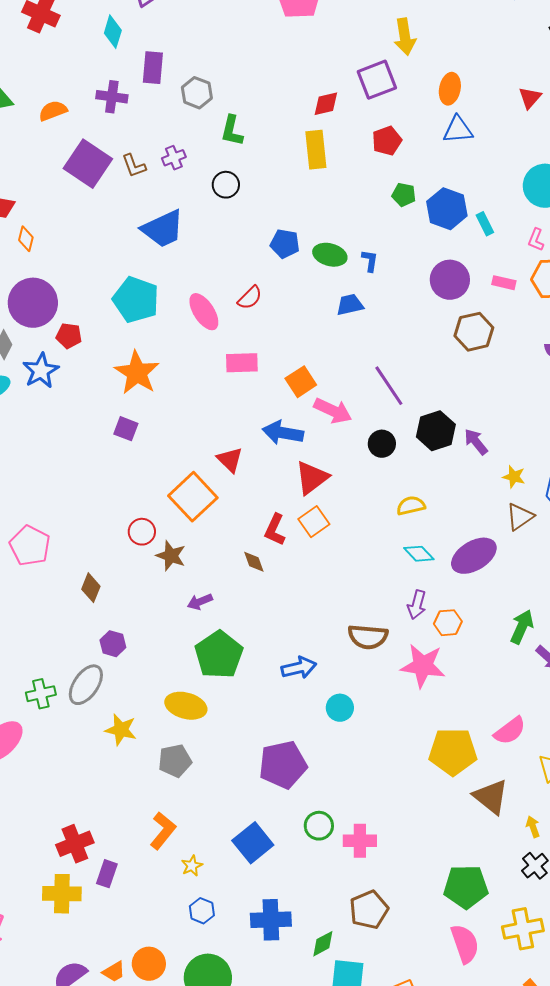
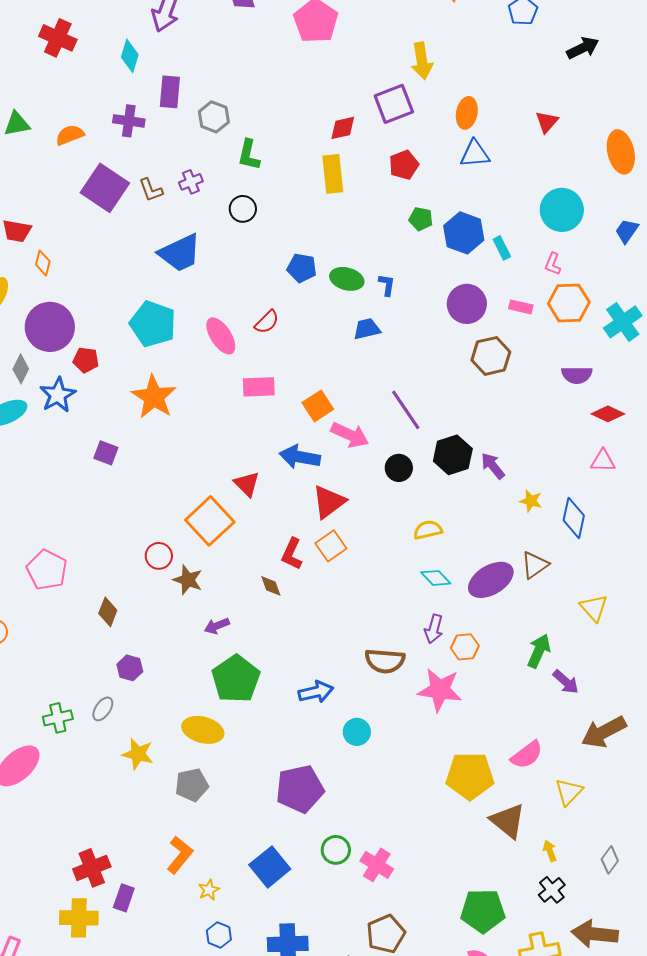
purple square: (126, 429) -> (106, 453), moved
brown triangle: (520, 517) -> (535, 565), moved
gray ellipse: (86, 685) -> (103, 709), size x0.6
pink cross: (360, 841) -> (377, 865), turned 32

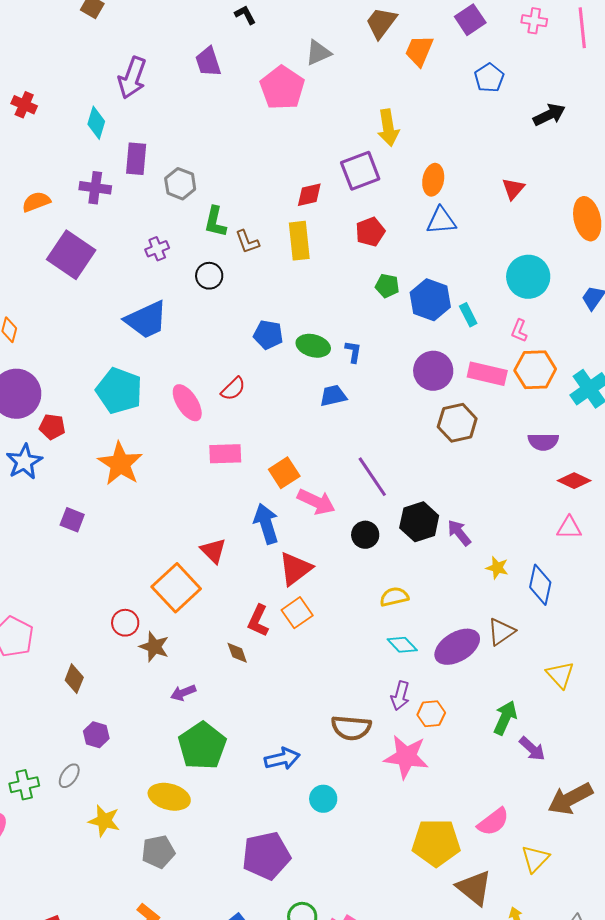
red cross: (58, 38) -> (24, 105), size x0.7
brown L-shape: (151, 190) -> (247, 242), moved
pink rectangle: (521, 307) -> (487, 374), size x1.6
blue arrow: (300, 457) -> (266, 524), turned 63

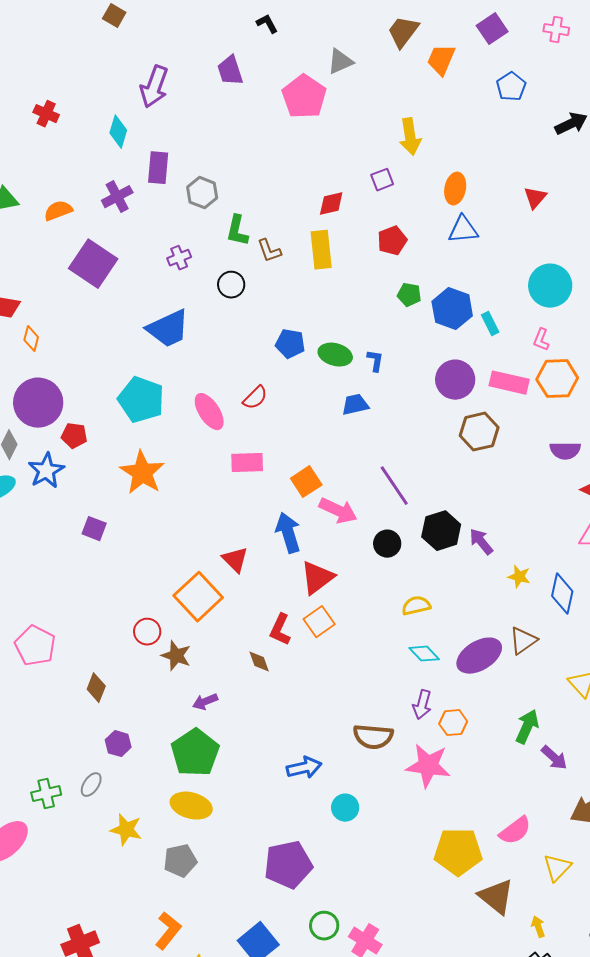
purple square: (360, 171) -> (382, 180), size x0.6
purple cross: (95, 188) -> (117, 197), turned -36
green pentagon: (202, 746) -> (195, 753), moved

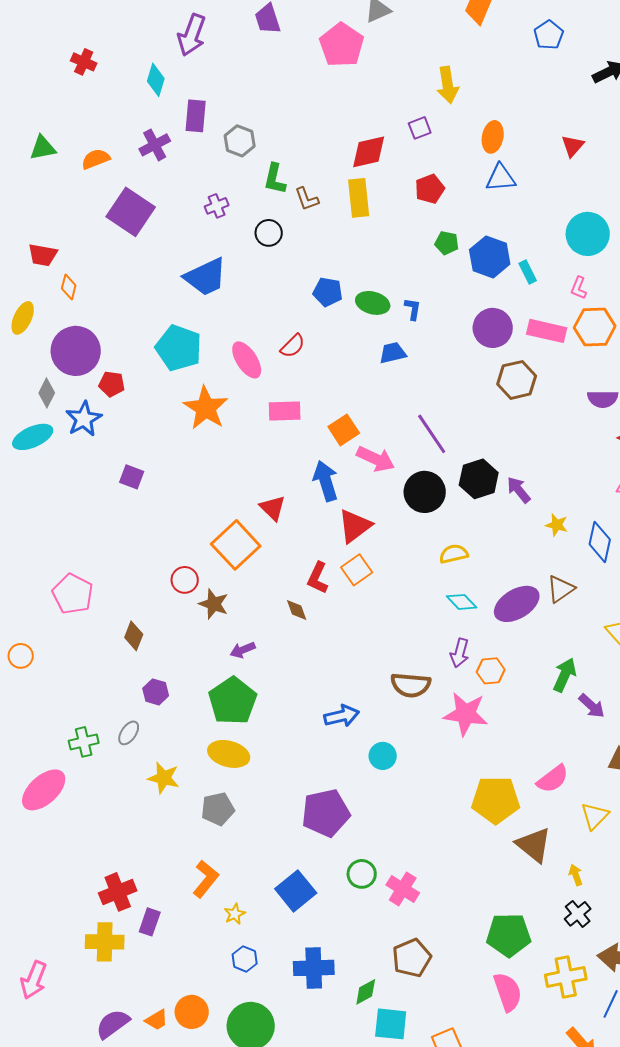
red diamond: (331, 204) -> (369, 152), size x1.4
orange star: (142, 473) -> (206, 408), moved
black circle: (387, 544) -> (425, 492), size x1.5

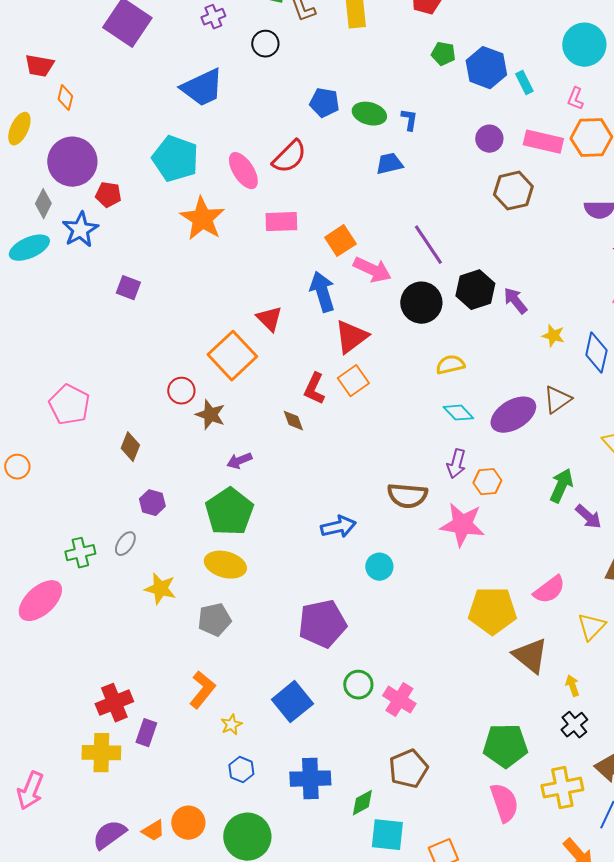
purple circle: (493, 328) -> (489, 139), size x0.7
red semicircle: (293, 346) -> (289, 157), size x1.4

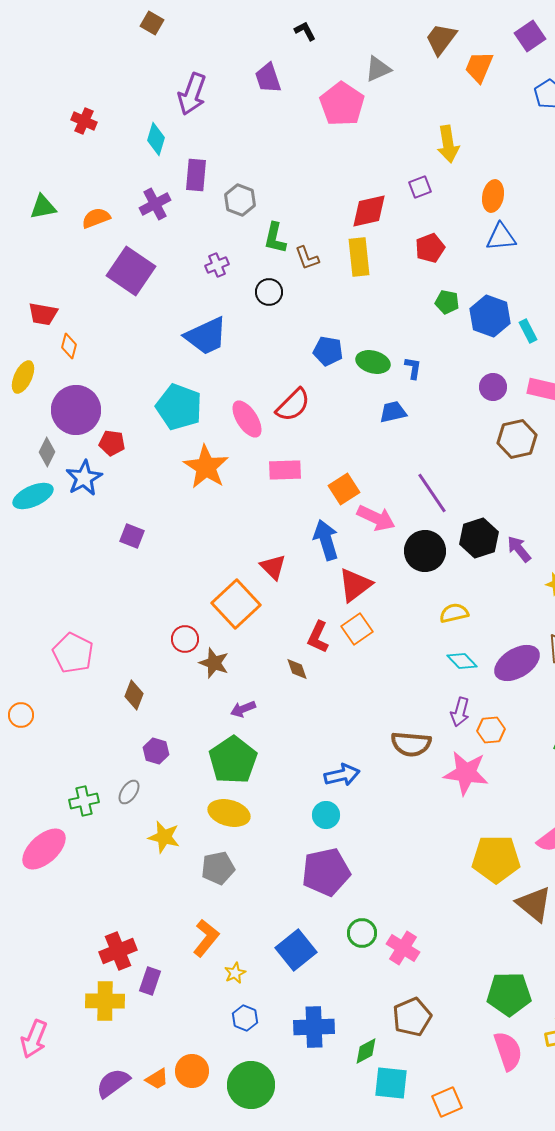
cyan circle: (379, 567) -> (326, 815), moved

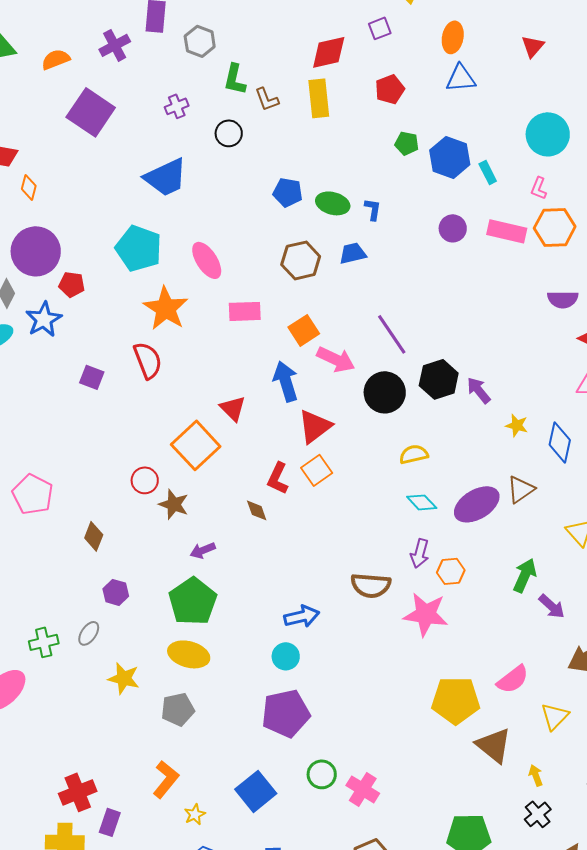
red semicircle: (293, 405) -> (148, 360), moved, turned -66
brown hexagon: (517, 439) -> (301, 260), moved

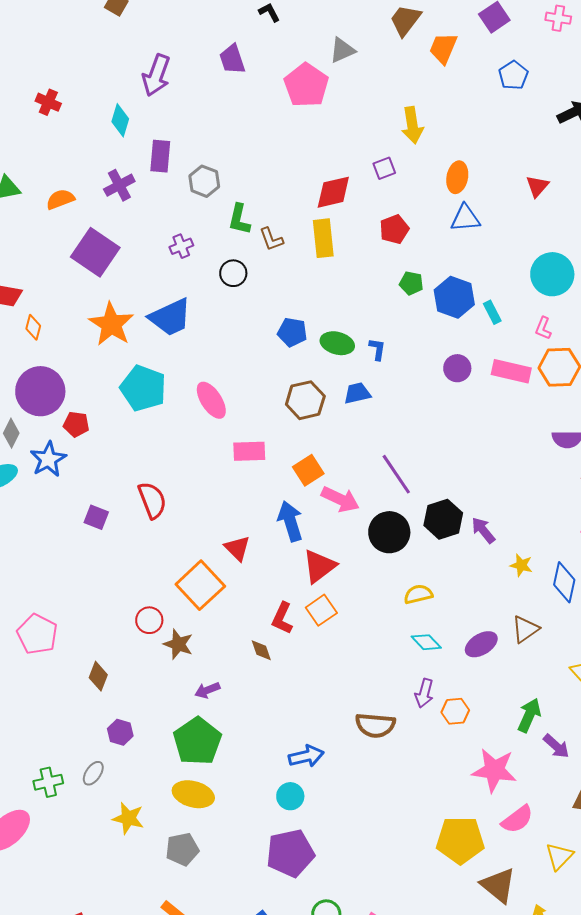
orange star: (166, 308) -> (111, 324), moved
purple ellipse: (477, 504) -> (481, 644), size x0.7
pink star: (426, 614) -> (494, 770), moved

